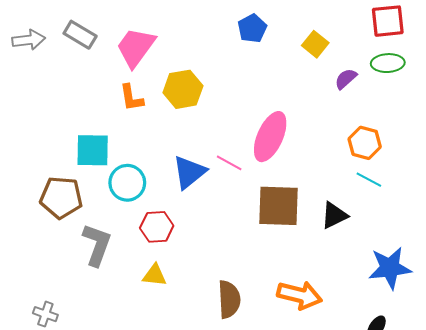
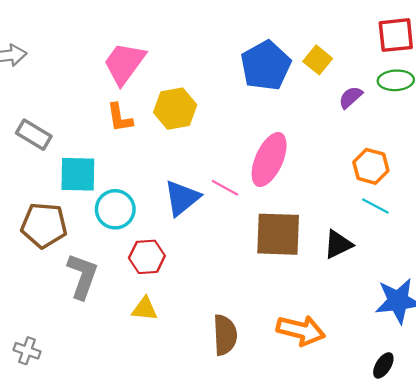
blue pentagon: (252, 28) -> (266, 66), moved, size x1.6
gray rectangle: (80, 35) -> (34, 135), moved

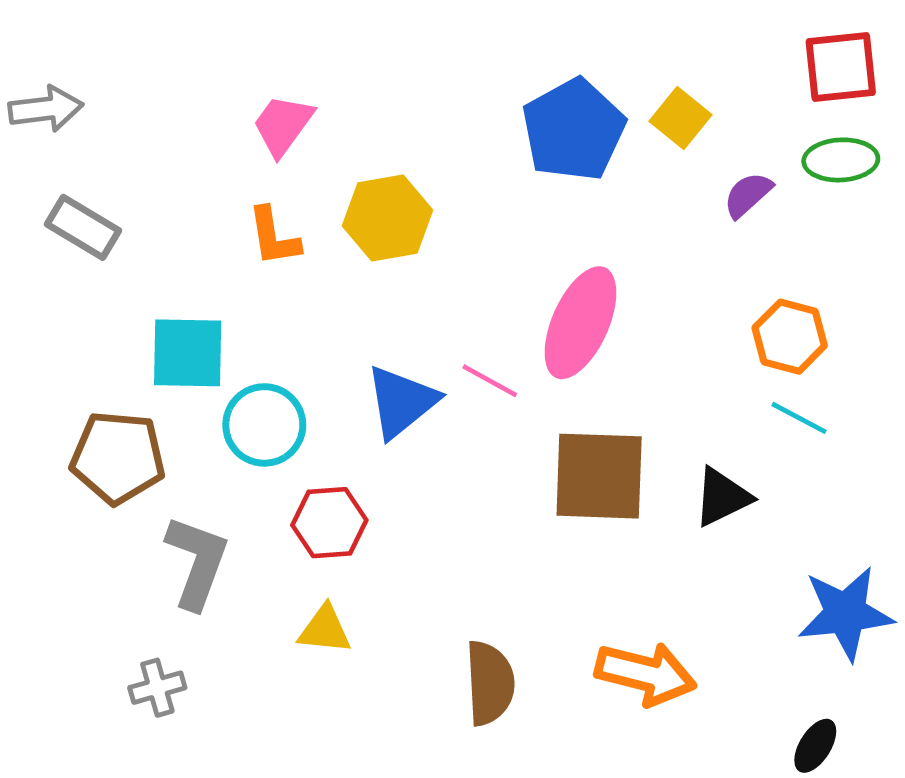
pink trapezoid: (124, 63) -> (283, 125), size x0.7
gray rectangle: (34, 135) -> (83, 227), moved
gray cross: (27, 351) -> (157, 688), moved, turned -35

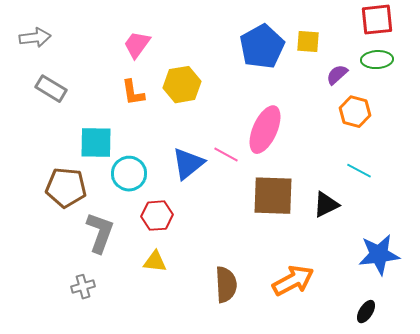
yellow square: (680, 118) -> (308, 42), turned -35
orange hexagon: (790, 337) -> (355, 112), moved
orange arrow: (646, 674) -> (293, 281), turned -42

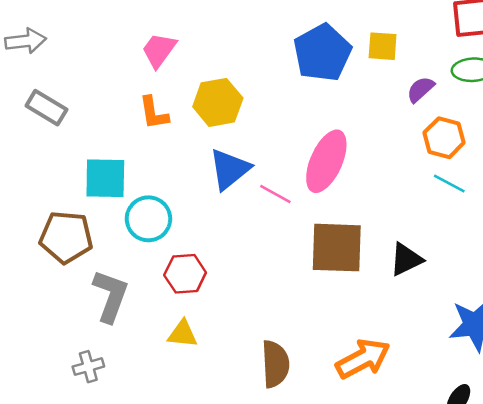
blue triangle: (188, 164) -> (230, 169), moved
cyan line: (359, 171) -> (449, 184), moved

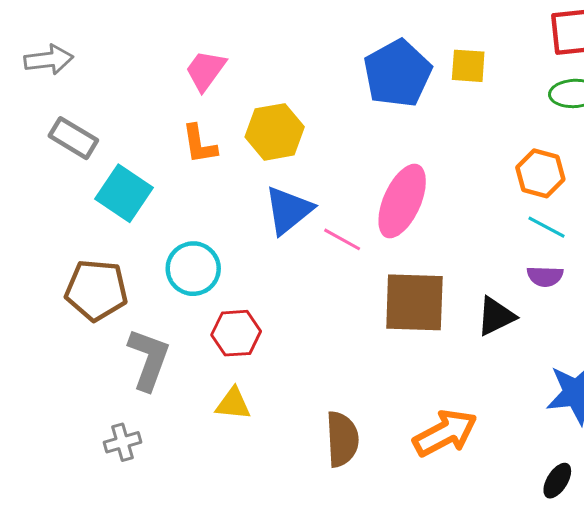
purple semicircle: (420, 89) -> (545, 276), moved, turned -136
cyan square: (105, 178) -> (124, 193), moved, turned 33

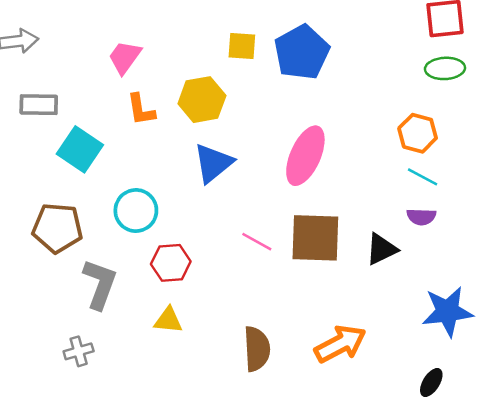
yellow square: (468, 66) -> (242, 46), moved
pink trapezoid: (205, 70) -> (125, 57), moved
gray rectangle: (73, 138) -> (39, 105), turned -30
pink line: (342, 239) -> (257, 242), moved

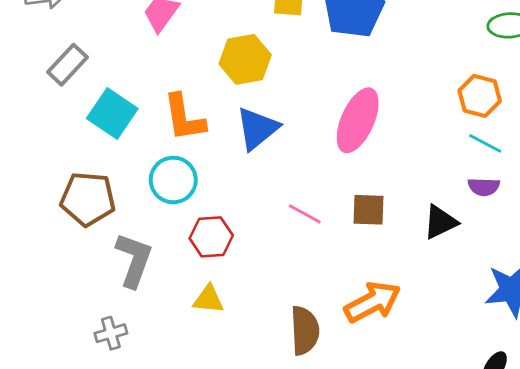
gray rectangle: (39, 105) -> (67, 65), turned -48
orange L-shape: (141, 110) -> (184, 118), moved, size x1.4
brown square: (315, 238) -> (368, 210), size x0.6
orange arrow: (340, 344) -> (373, 302), moved

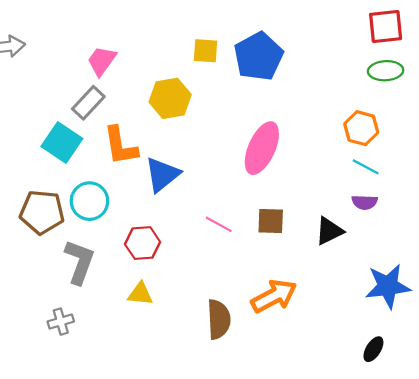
gray rectangle: (67, 65) -> (88, 103), moved
blue triangle: (257, 128) -> (162, 175), moved
cyan circle: (173, 180) -> (89, 201), moved

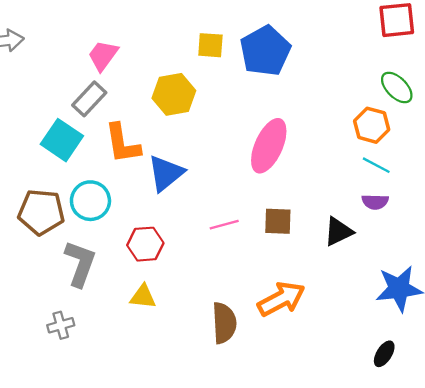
green ellipse: (386, 71) -> (397, 87), moved, turned 48
pink line: (219, 224) -> (224, 225), turned -44

